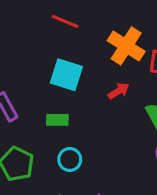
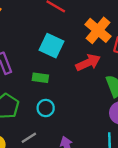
red arrow: (119, 91) -> (88, 63), size x1.5

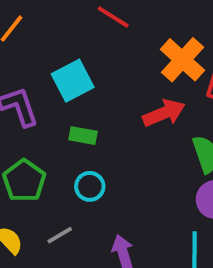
cyan square: (51, 46) -> (73, 81), moved, turned 35

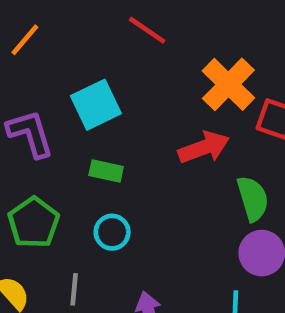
gray line: (60, 235) -> (74, 289), turned -56

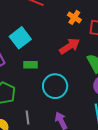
orange cross: (228, 84) -> (74, 17), size x0.6
cyan circle: (112, 232) -> (55, 86), moved, size x1.6

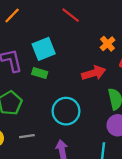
green rectangle: (30, 65) -> (40, 73), moved
gray line: (27, 118) -> (27, 136), turned 72

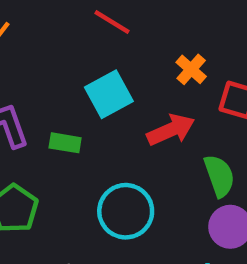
cyan square: (44, 49) -> (109, 94), moved

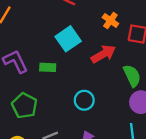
cyan circle: (126, 211) -> (84, 100), size x0.7

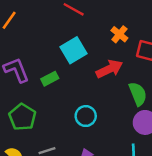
green rectangle: (48, 67) -> (50, 79), turned -35

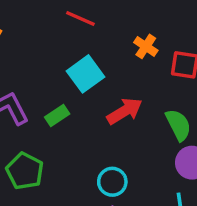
red arrow: (109, 69) -> (125, 111), moved
cyan circle: (86, 116) -> (112, 182), moved

